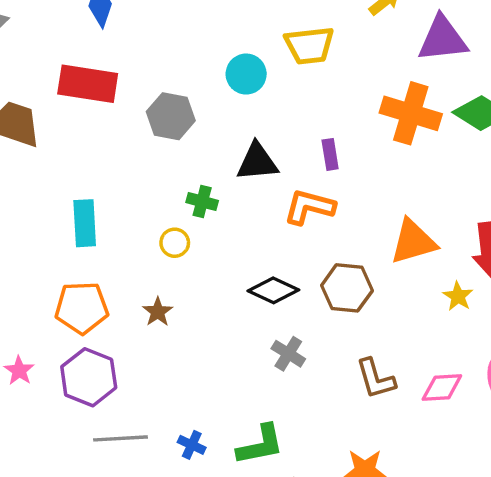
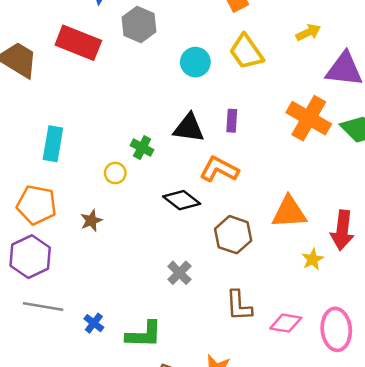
yellow trapezoid: (309, 45) -> (246, 52), turned 48
gray hexagon: (171, 116) -> (139, 24), moved
purple rectangle: (330, 154) -> (232, 121), moved
black diamond: (273, 290) -> (182, 200), moved

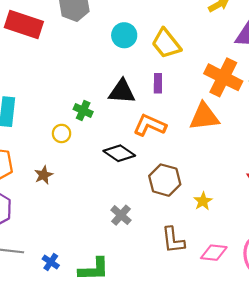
yellow trapezoid: (246, 52) -> (166, 44), moved
orange triangle: (289, 212) -> (204, 117), moved
yellow star: (313, 259) -> (203, 201), moved

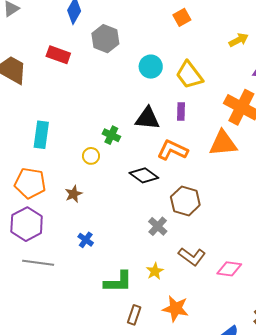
red rectangle: (24, 25) -> (58, 55), size x0.7
yellow star: (203, 201) -> (155, 271), moved
gray cross: (121, 215) -> (158, 226), moved
brown L-shape: (173, 240) -> (192, 256), turned -48
blue cross: (51, 262) -> (86, 240), moved

